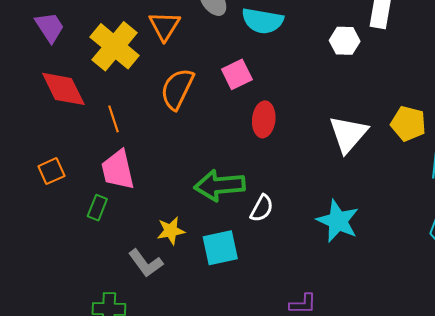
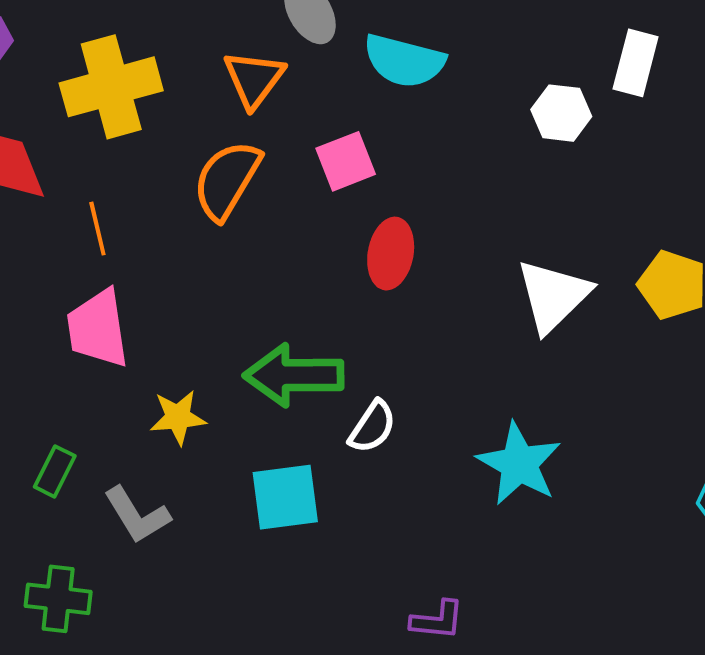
orange triangle: (164, 26) -> (254, 79), moved
yellow cross: (115, 46) -> (111, 87), turned 30
green rectangle: (97, 208) -> (55, 471), moved
yellow star: (171, 231) -> (178, 417), moved

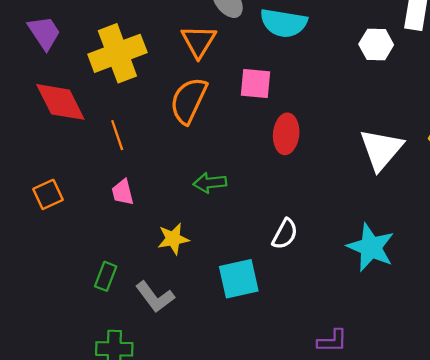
pink square: (346, 161) -> (255, 84), turned 32
pink trapezoid: (98, 329) -> (123, 192), size x0.6
green arrow: (294, 375) -> (210, 183), moved, size x0.6

